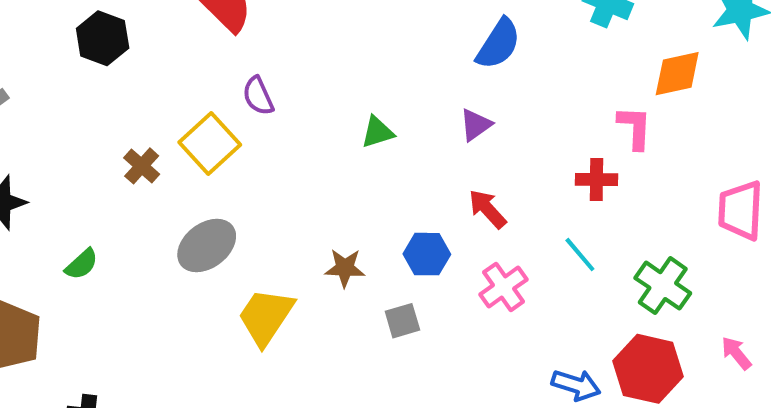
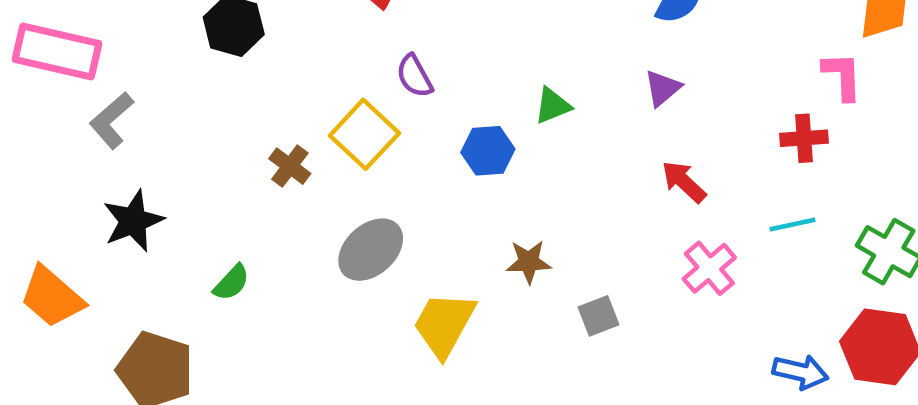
blue hexagon: (427, 254) -> (488, 151), moved
cyan line: (580, 255) -> (792, 224), turned -57

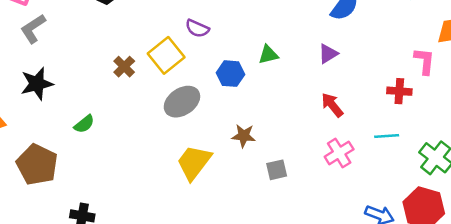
purple semicircle: (414, 76) -> (197, 28), turned -45
gray ellipse: (371, 250) -> (182, 102), moved

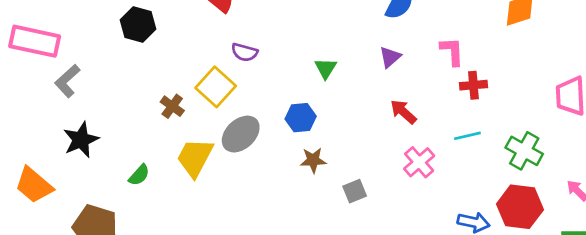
green triangle: (268, 55) -> (326, 68), turned -35
pink L-shape: (424, 61) -> (452, 51), moved
blue hexagon: (231, 74) -> (301, 118), moved
yellow trapezoid: (194, 162) -> (195, 158), moved

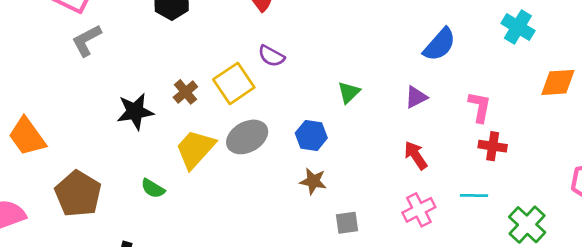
black star: (81, 140) -> (135, 112), moved
green semicircle: (139, 175) -> (153, 188), moved, turned 65

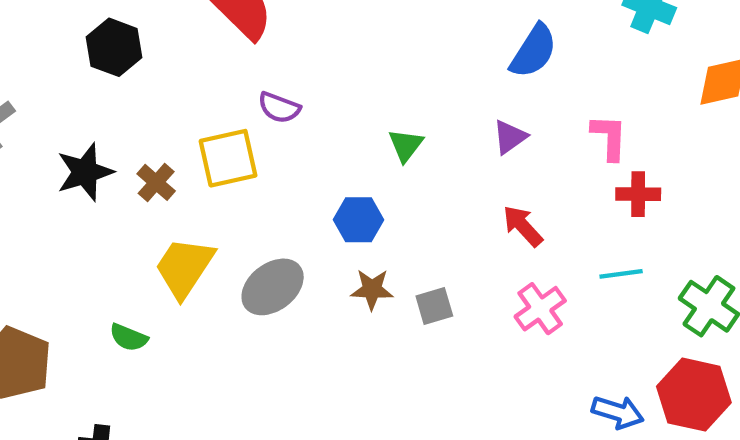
yellow square: (234, 83) -> (228, 158), turned 30
black star: (135, 112) -> (85, 172), moved
gray ellipse: (247, 137) -> (273, 287), moved
gray square: (347, 223) -> (434, 306), moved

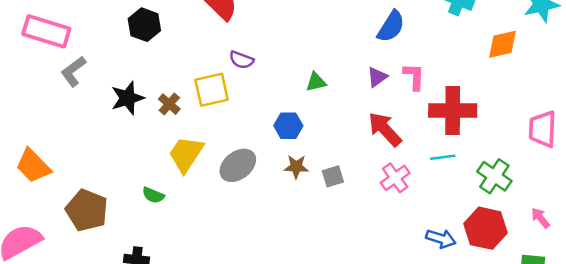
pink L-shape: (609, 137) -> (414, 77), moved
green triangle: (406, 145) -> (316, 82), turned 40
red cross: (638, 194) -> (453, 110), size x1.8
red arrow: (523, 226) -> (385, 129), size x1.4

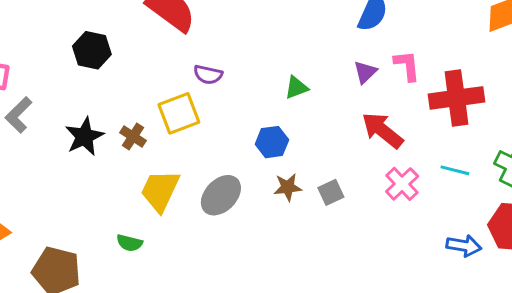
cyan line: (443, 157) -> (455, 170), moved, turned 30

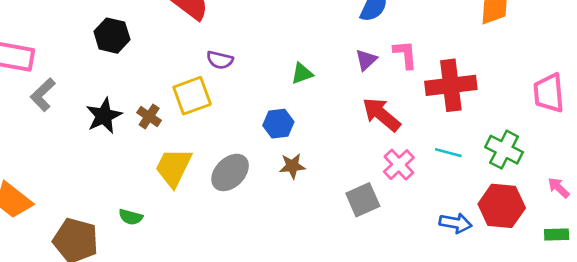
gray square: (331, 192) -> (363, 200), moved, size x1.4
green semicircle: (129, 243) -> (131, 217), moved

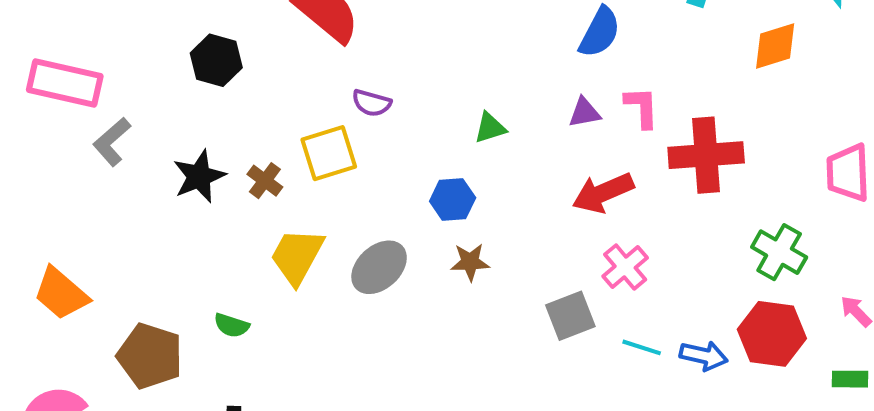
purple triangle: (366, 60) -> (584, 113), turned 30
red arrow: (381, 114) -> (603, 193), turned -66
cyan line: (448, 153) -> (642, 347), moved

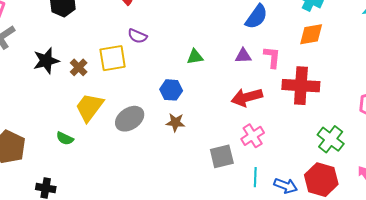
orange diamond: (775, 46) -> (311, 34), moved
green semicircle: (232, 325) -> (65, 138), moved
cyan line: (642, 347) -> (255, 177), turned 66

